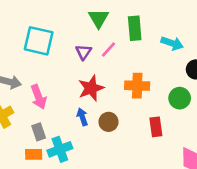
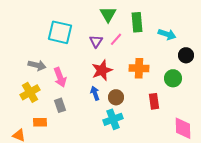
cyan cross: (60, 149) -> (113, 119), moved
orange rectangle: (34, 154) -> (40, 122), moved

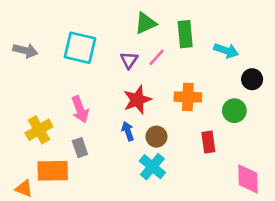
green triangle: (108, 14) -> (146, 23), turned 36
gray arrow: (37, 65) -> (25, 51), moved
cyan cross: (113, 119) -> (152, 167), turned -30
orange rectangle: (40, 122) -> (53, 171), size x1.6

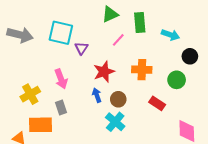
gray arrow: (25, 51) -> (20, 35), size x1.4
purple triangle: (129, 60) -> (81, 48), moved
red rectangle: (208, 142) -> (157, 103), turned -49

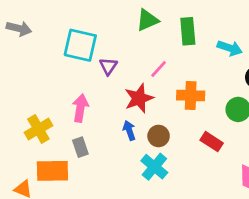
gray arrow: (20, 35) -> (19, 28), moved, size x0.7
pink line: (118, 40) -> (159, 69), moved
pink arrow: (61, 79) -> (80, 108), turned -150

